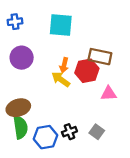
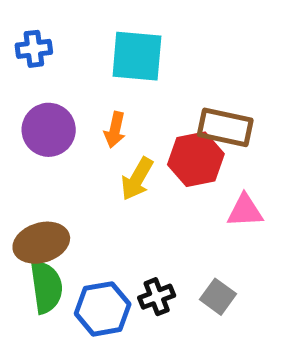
orange arrow: (64, 65) -> (115, 130), moved
yellow arrow: (61, 79) -> (137, 179), turned -96

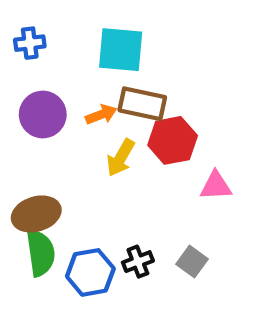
brown rectangle: (225, 127) -> (142, 104), moved
orange arrow: (115, 130) -> (101, 114), turned -124

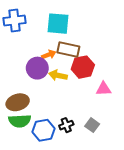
blue cross: (30, 43) -> (14, 20), size x1.5
purple circle: (43, 114) -> (37, 68), moved
yellow arrow: (121, 158) -> (58, 75), turned 72
green semicircle: (41, 253) -> (20, 121), turned 95

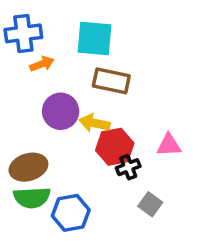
orange arrow: (49, 55) -> (42, 64), moved
red hexagon: (83, 67) -> (115, 147), moved
black cross: (66, 125) -> (128, 167), moved

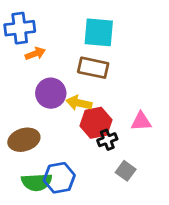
cyan square: (94, 38) -> (99, 32), moved
green semicircle: (32, 198) -> (37, 182), moved

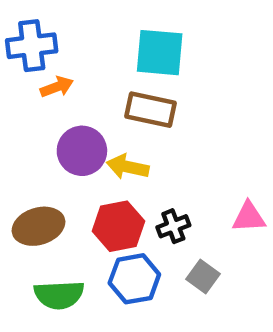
pink triangle: (141, 121) -> (249, 217), moved
red hexagon: (96, 123) -> (118, 226), moved
blue hexagon: (59, 178) -> (134, 279), moved

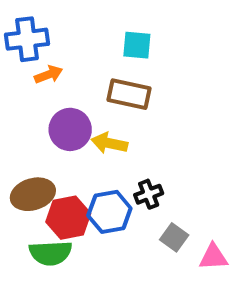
cyan square: (160, 53) -> (137, 45), size x0.7
pink triangle: (249, 217) -> (213, 257), moved
red hexagon: (118, 226) -> (68, 218), moved
blue hexagon: (134, 279) -> (109, 212), moved

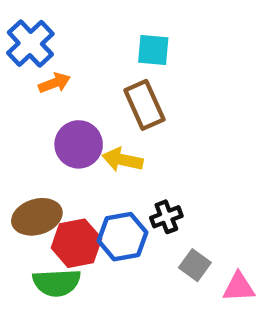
blue cross: (27, 39) -> (30, 43), turned -36
brown rectangle: (129, 94) -> (144, 105), turned 54

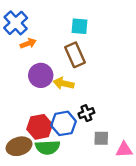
brown ellipse: (37, 217) -> (19, 146), moved
gray square: (195, 265) -> (101, 138), turned -35
green semicircle: (57, 283) -> (48, 147), moved

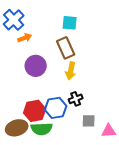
yellow arrow: (64, 83) -> (71, 71), moved, turned -90

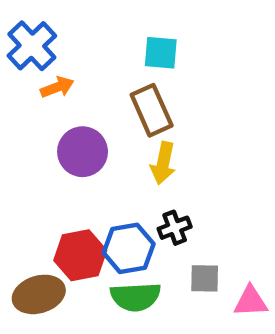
green semicircle: (42, 129) -> (135, 297), moved

